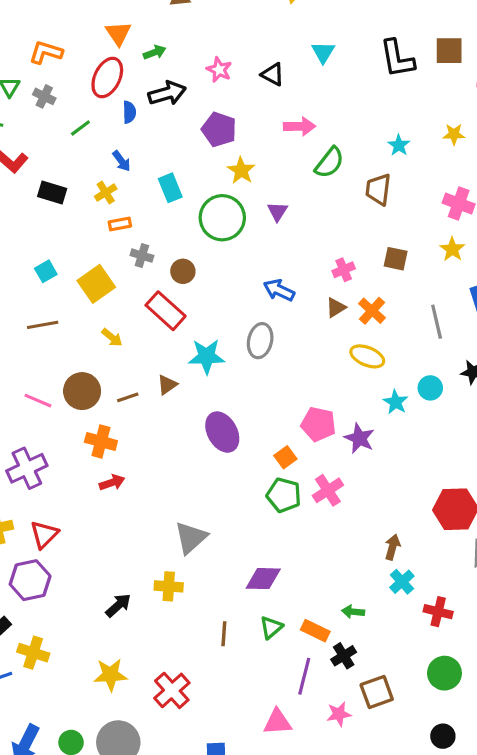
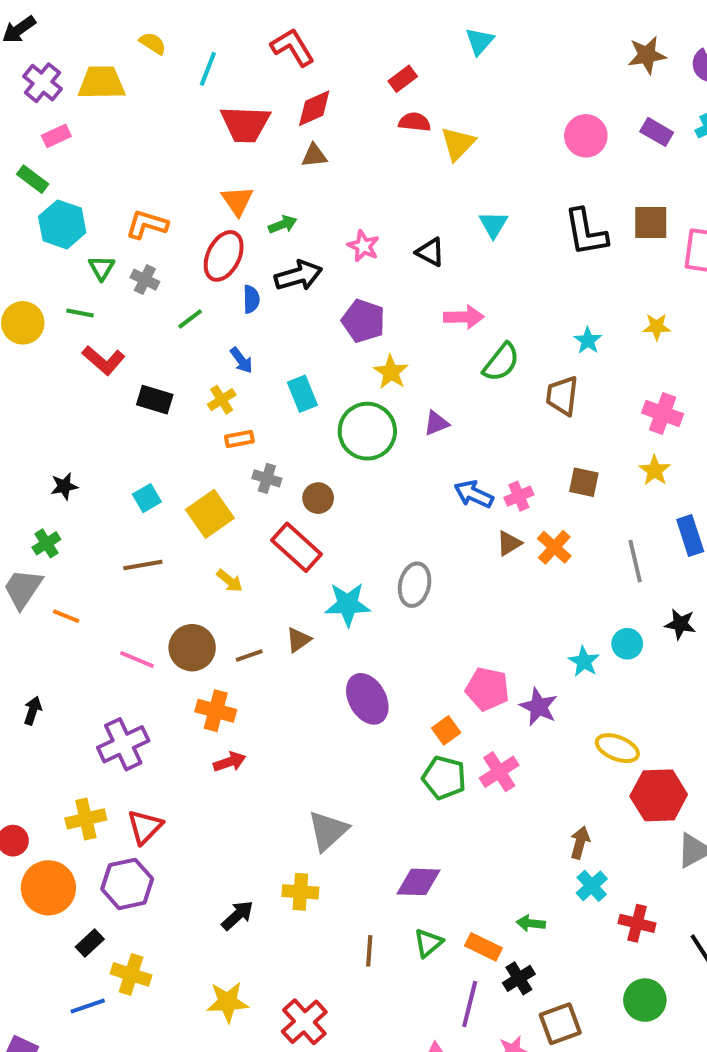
purple triangle: (277, 211) -> (436, 423), turned 35
blue arrow: (279, 290) -> (474, 494), moved
yellow ellipse: (367, 356) -> (617, 748), moved

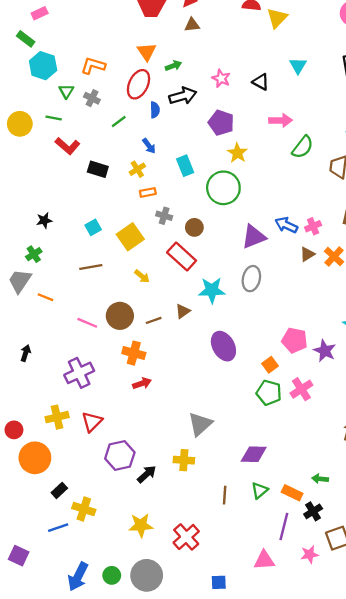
purple triangle: (436, 423) -> (254, 237), moved, size x1.6
purple hexagon: (127, 884) -> (120, 455), moved

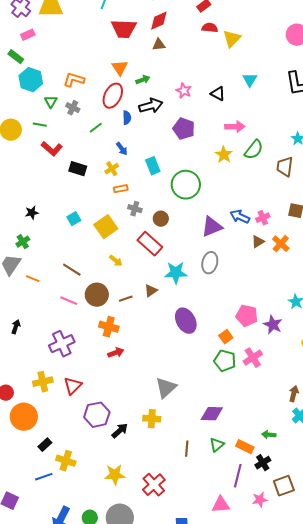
yellow star: (237, 153) -> (224, 155), moved
brown line: (91, 267) -> (72, 270), moved, turned 42

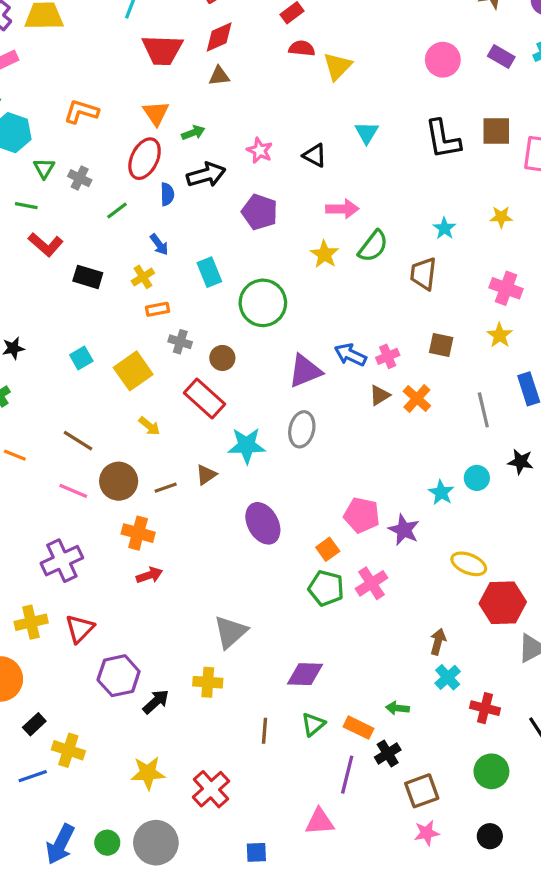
orange L-shape: (74, 80) -> (81, 112), moved
pink star: (260, 500) -> (427, 833), moved

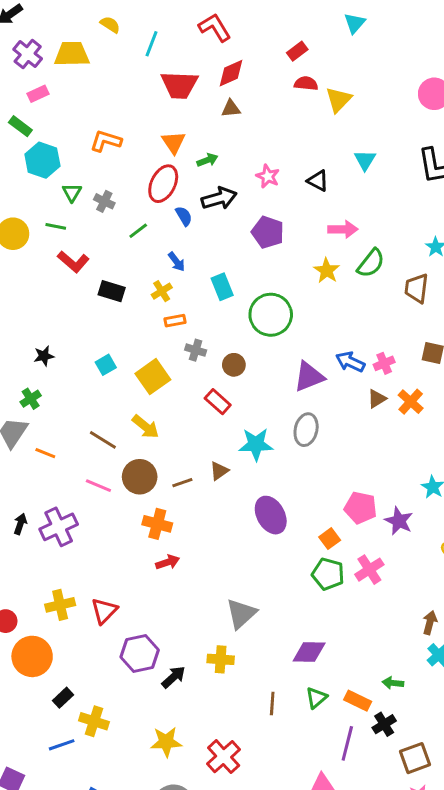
blue semicircle: (167, 194) -> (184, 216), turned -30
red rectangle: (205, 399) -> (218, 402), size x0.7
yellow arrow: (149, 426) -> (146, 427), moved, size x1.4
purple cross: (62, 561) -> (59, 527), moved

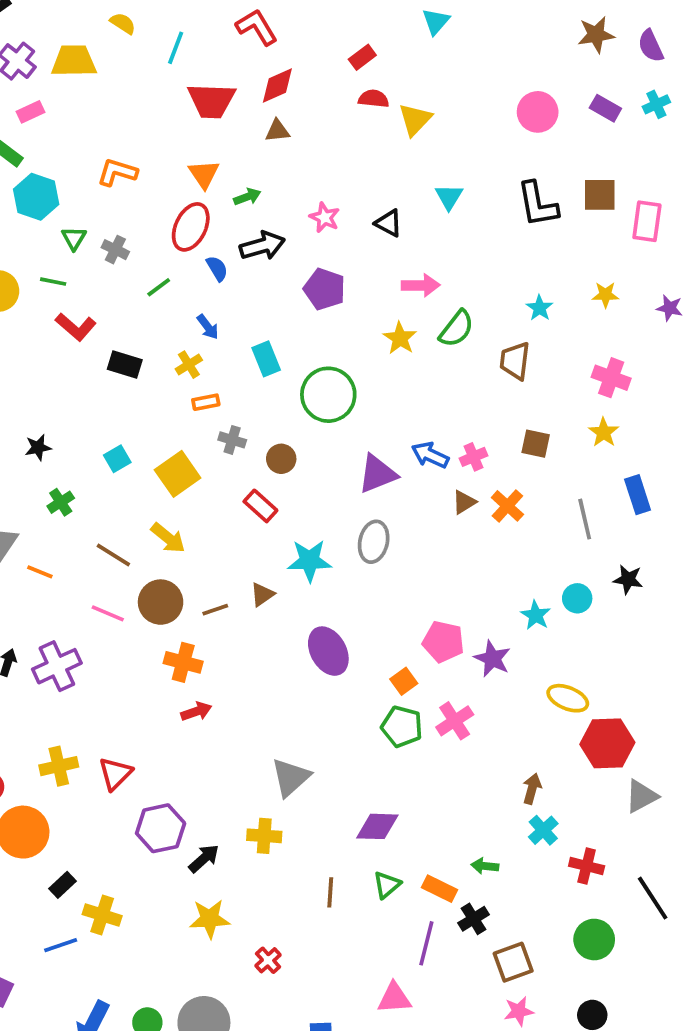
green cross: (31, 399) -> (61, 502), moved
yellow star: (166, 742) -> (210, 919), moved
red cross: (224, 757) -> (268, 960), size x0.6

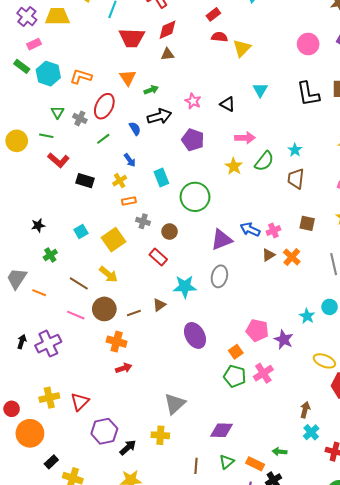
cyan hexagon: (36, 197) -> (48, 74), moved
red ellipse: (191, 227) -> (104, 106), moved
cyan star: (539, 308) -> (295, 150), moved

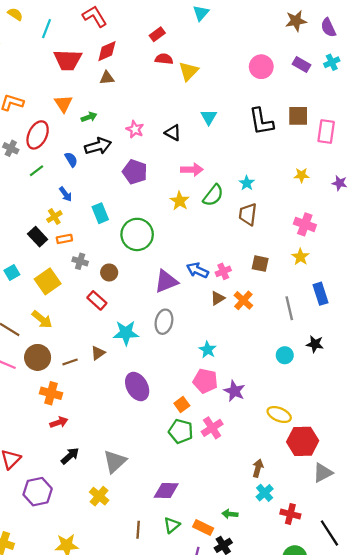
black rectangle: (85, 181) -> (38, 237), moved, turned 30
cyan star: (307, 316) -> (208, 350), moved
yellow cross: (160, 435) -> (99, 496), turned 36
black arrow: (128, 448) -> (70, 456), moved

